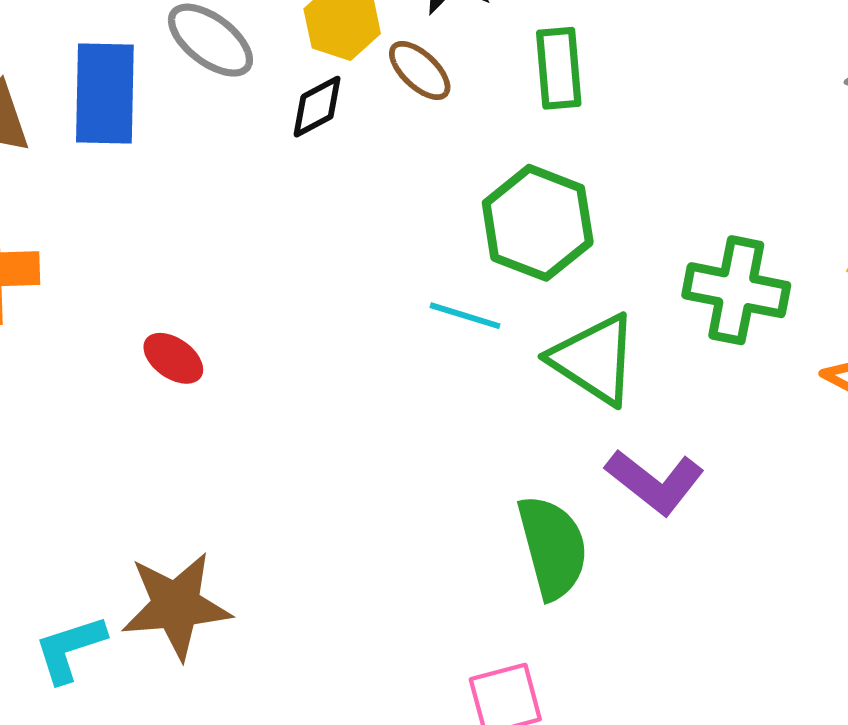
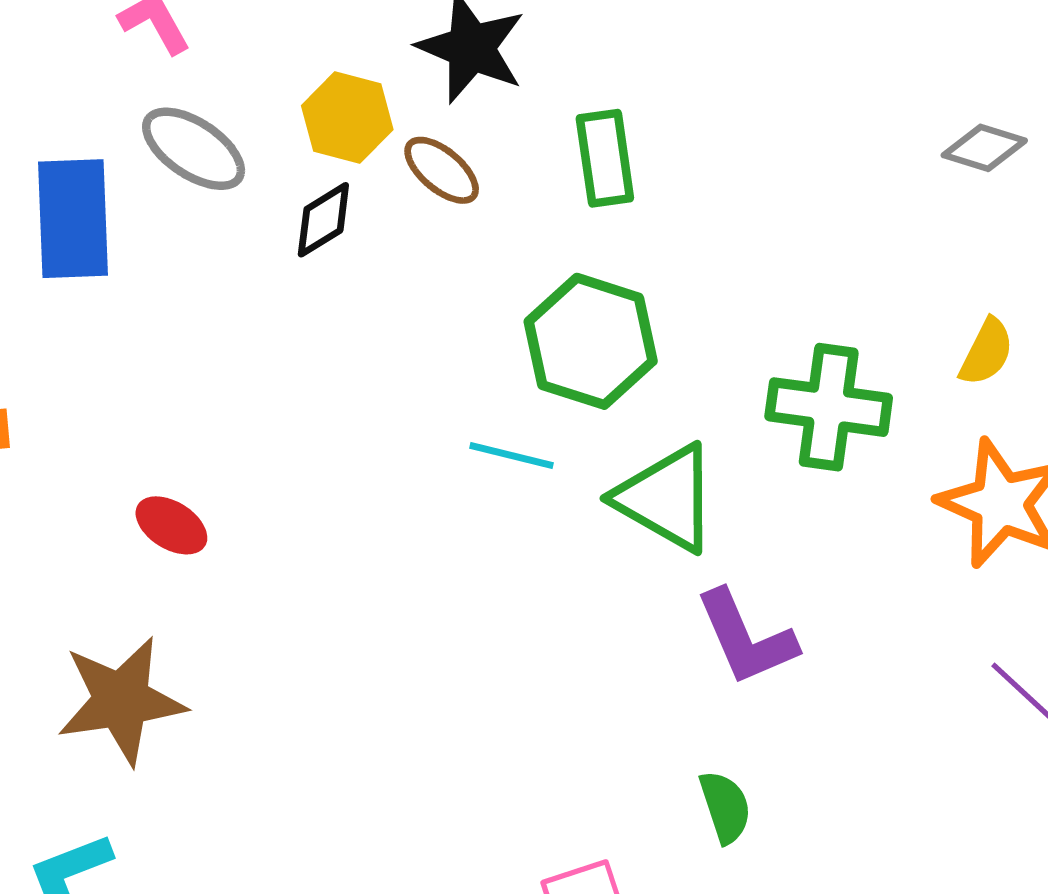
purple L-shape: (655, 482) -> (746, 638), turned 32
green semicircle: (553, 547) -> (725, 807), moved, size x0.6
brown star: (176, 606) -> (121, 701), moved

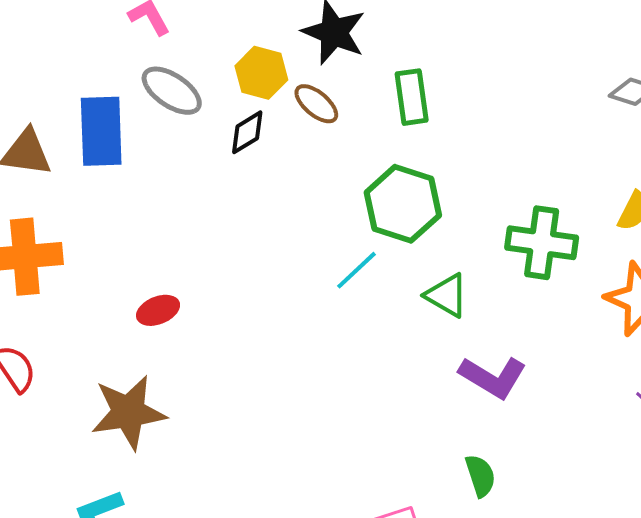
cyan line: (512, 455) -> (357, 270), turned -57
green triangle: (666, 498) -> (447, 295), size x0.7
red ellipse: (171, 525) -> (158, 310), turned -54
purple L-shape: (746, 638) -> (493, 377), turned -36

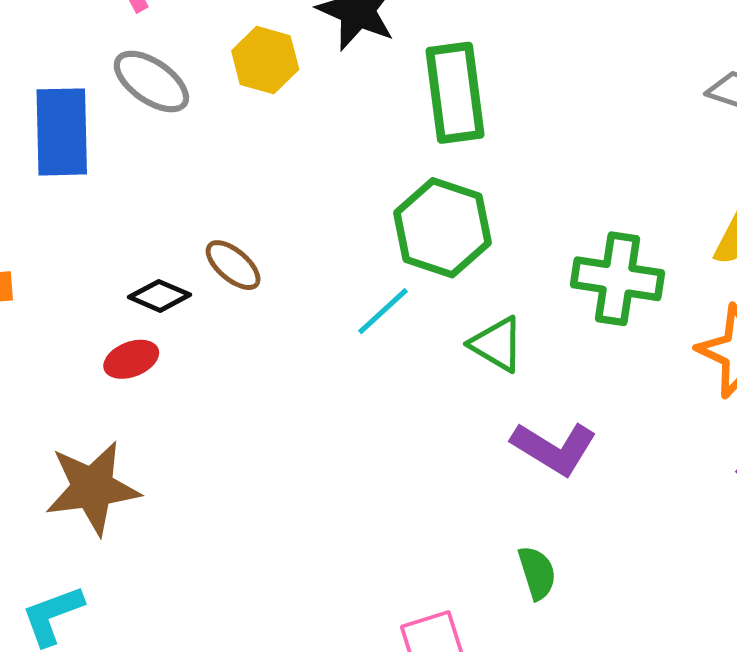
green rectangle: (412, 97) -> (455, 93), size x1.4
brown ellipse: (316, 104) -> (233, 265), moved
black diamond: (247, 132) -> (159, 296), moved, turned 54

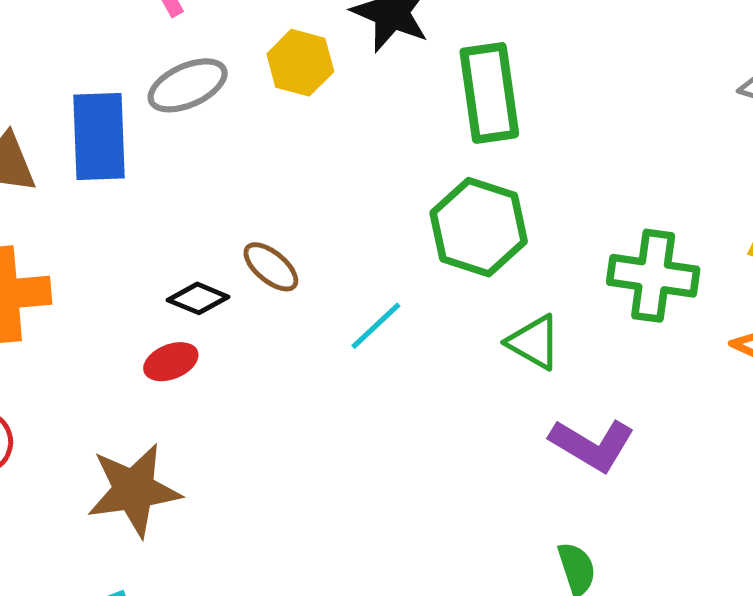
gray ellipse: (151, 81) -> (188, 85), turned -58
cyan line: (383, 311) -> (376, 326), moved

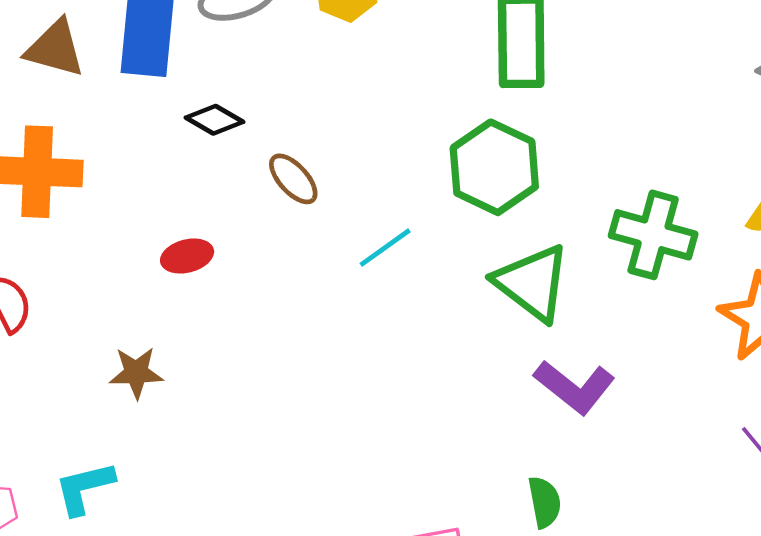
black diamond: (198, 298) -> (214, 120), moved
green triangle: (534, 342) -> (532, 283), size x1.5
brown star: (134, 490) -> (136, 373), size x0.6

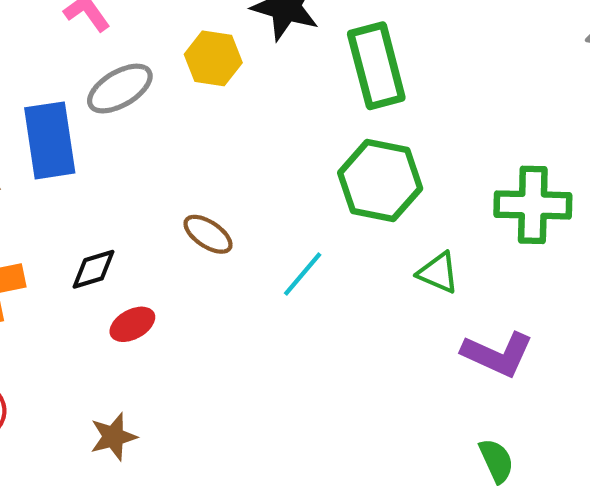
black diamond: (214, 120) -> (94, 269), moved, turned -33
green triangle: (532, 283) -> (438, 273), size x0.6

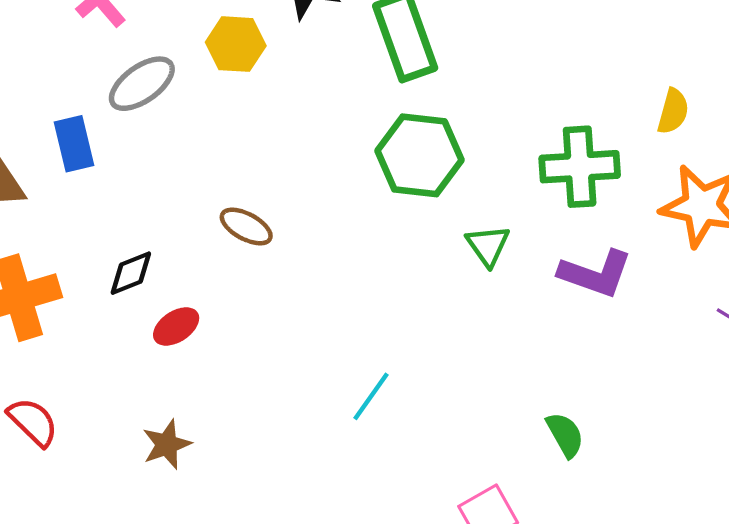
blue rectangle: (50, 140) -> (74, 144), size x0.7
green triangle: (438, 273) -> (488, 246), turned 36
cyan line: (303, 274) -> (371, 396), moved
purple L-shape: (497, 354) -> (595, 274), moved

